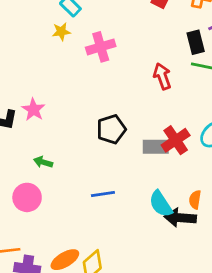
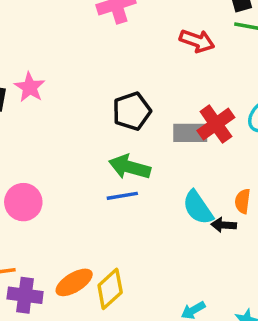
red arrow: (162, 76) -> (197, 41), turned 130
green arrow: (43, 162) -> (130, 167), moved, size x1.6
black arrow: (180, 218) -> (224, 225), size x0.6

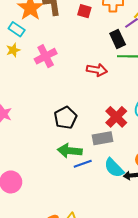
gray rectangle: (190, 133) -> (103, 138), moved
blue line: (122, 196) -> (83, 164), moved

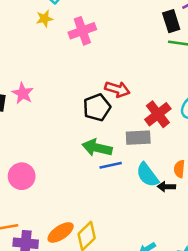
red arrow: (97, 70) -> (117, 89), moved

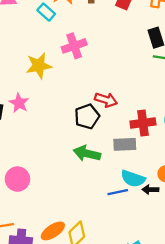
yellow star: (44, 19) -> (39, 66), moved, size x1.6
red cross: (158, 114) -> (143, 123), turned 30
blue line: (111, 165) -> (118, 192), moved
cyan semicircle: (147, 175) -> (133, 179), turned -35

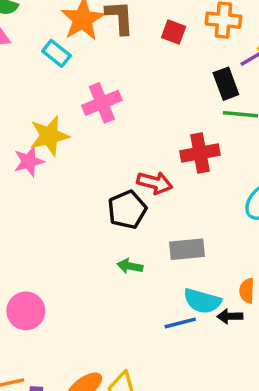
pink star: (19, 103) -> (29, 161), moved, turned 30
red cross: (143, 123) -> (200, 153), moved
green arrow: (87, 153) -> (130, 266), size x0.6

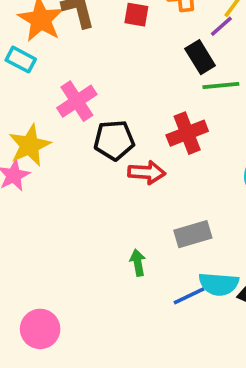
black pentagon: (127, 210) -> (114, 140), moved, turned 30
green arrow: (130, 266) -> (138, 263), turned 80
blue line: (180, 323) -> (189, 296), moved

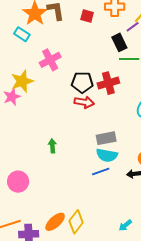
black pentagon: (114, 140) -> (82, 82), moved
green arrow: (138, 263) -> (52, 146), moved
cyan semicircle: (219, 284) -> (107, 155), moved

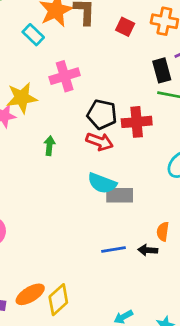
green arrow: (52, 146) -> (49, 146), moved
cyan semicircle: (107, 155) -> (102, 183), moved
blue line: (101, 172) -> (113, 249), moved

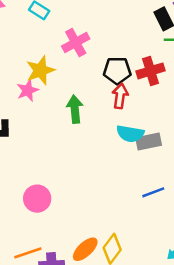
red arrow: (100, 142) -> (120, 96), turned -90
green arrow: (49, 146) -> (75, 109), size x1.5

